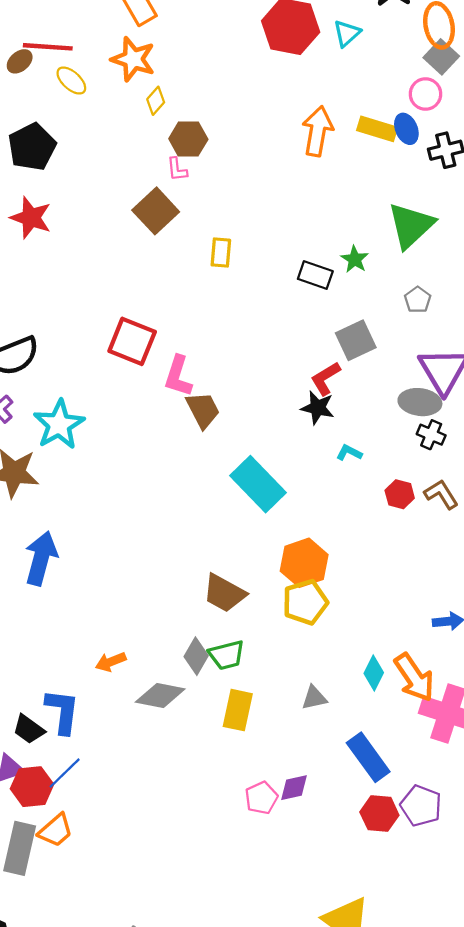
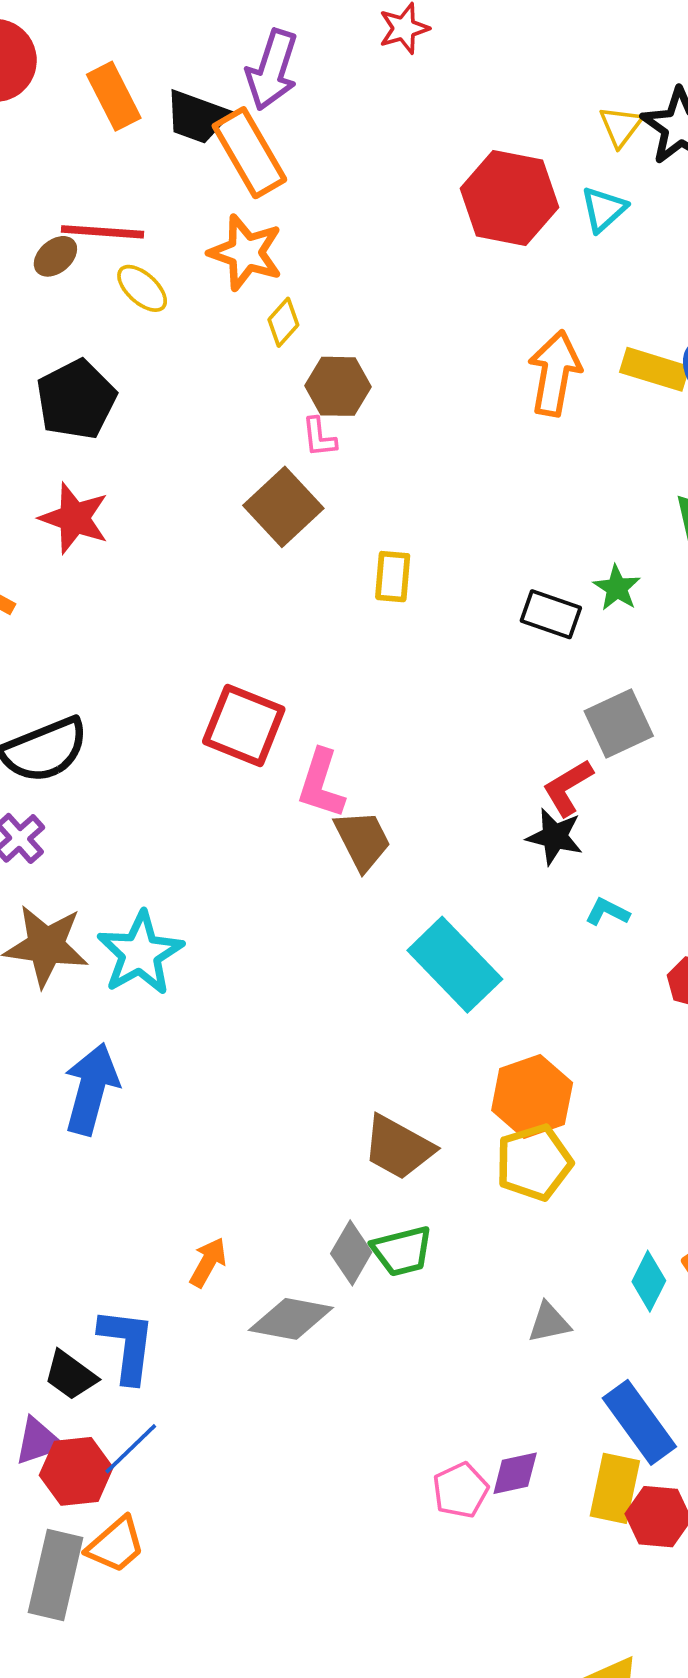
cyan star: (59, 425) -> (140, 953), moved
orange arrow: (111, 662) -> (208, 1262), turned 140
yellow rectangle: (238, 710) -> (615, 1488), moved

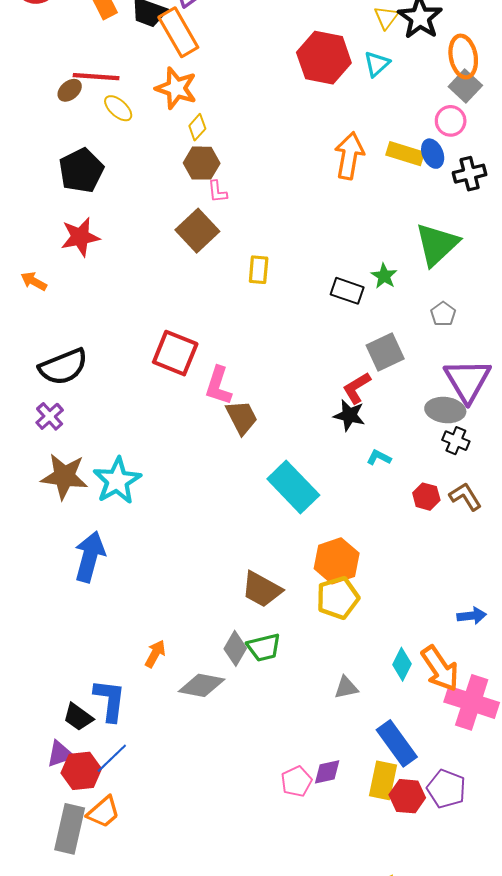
brown hexagon: (338, 386) -> (202, 163), moved
red star: (74, 518) -> (80, 237), turned -30

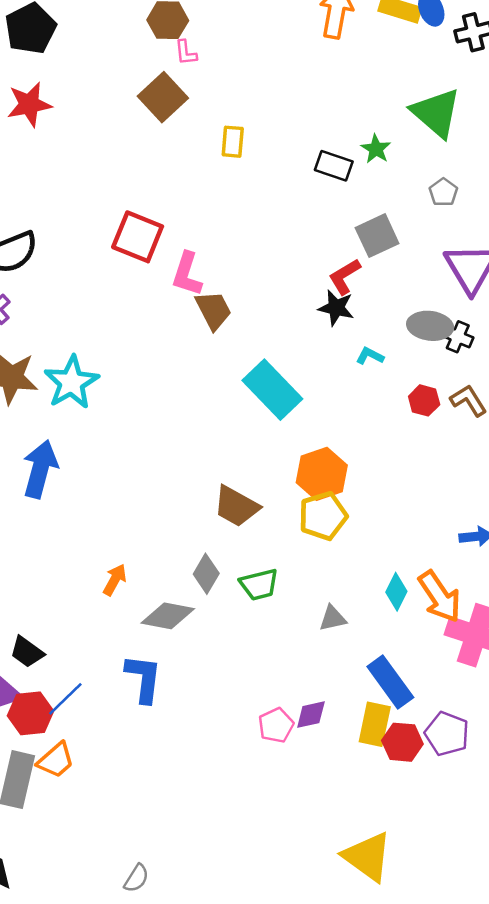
green triangle: (437, 244) -> (436, 113), turned -36
gray ellipse: (445, 410) -> (430, 326), moved
green trapezoid: (264, 647) -> (259, 585), moved
blue L-shape: (110, 700) -> (144, 678), moved

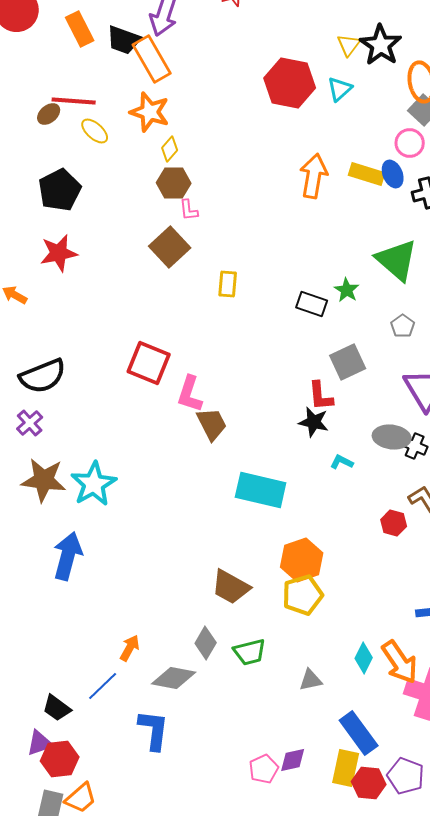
red L-shape: (345, 276) -> (321, 396), turned -64
cyan rectangle: (272, 390) -> (261, 490), turned -33
red hexagon: (424, 400) -> (394, 523), moved
blue line: (65, 699) -> (103, 686), moved

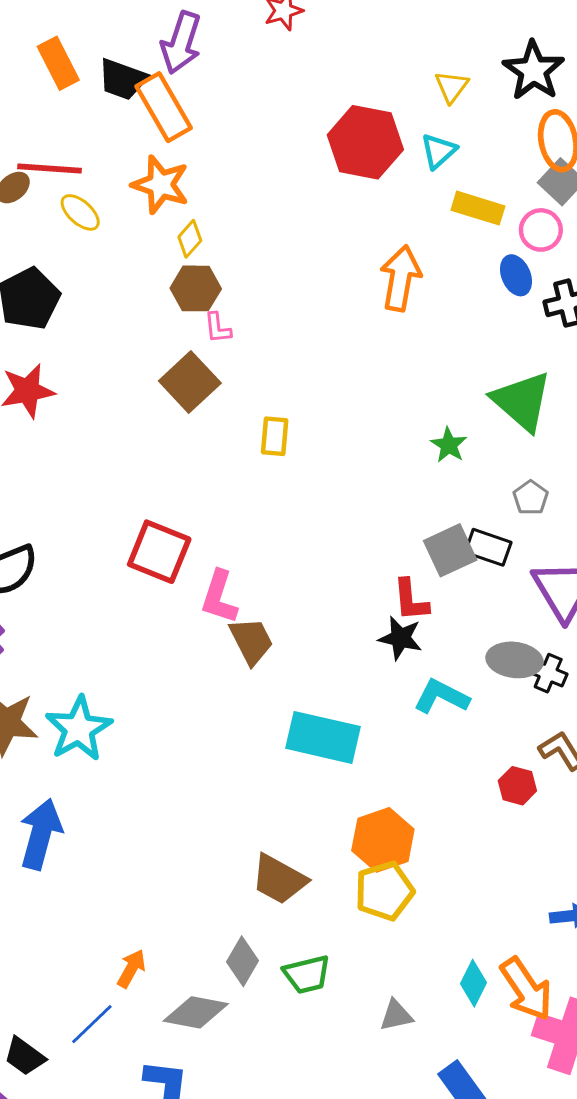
black star: (381, 45) -> (534, 71), moved
yellow rectangle: (367, 174) -> (478, 208), moved
black rectangle: (312, 304) -> (488, 547), moved
cyan L-shape: (342, 462) -> (441, 697), size x1.6

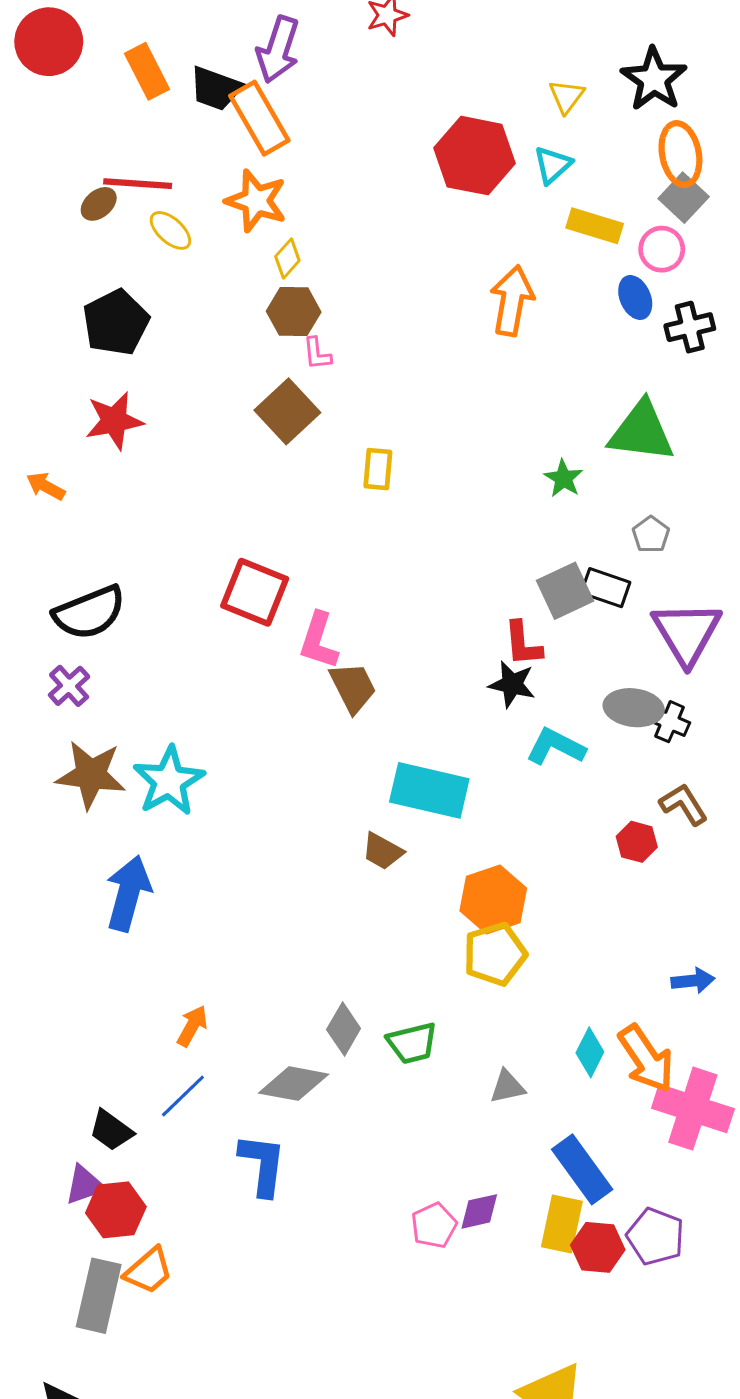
green triangle: (522, 401) -> (641, 432), turned -34
brown trapezoid: (279, 879) -> (383, 851), moved, size x0.7
orange arrow: (131, 969) -> (192, 1026), moved

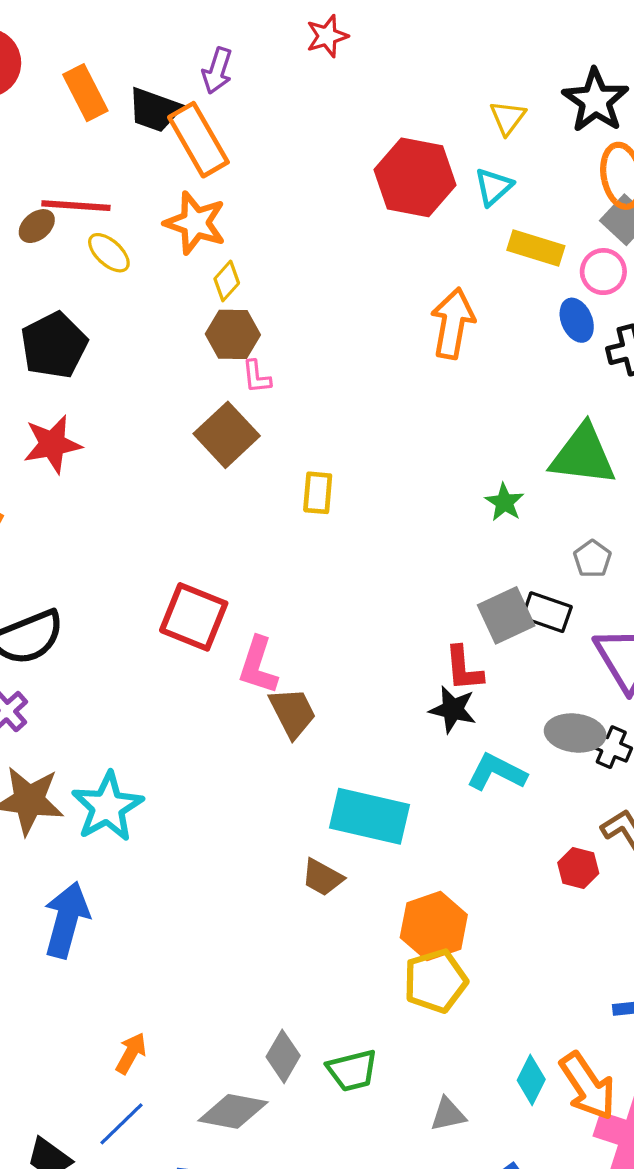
purple arrow: (278, 49) -> (217, 71), size x0.7

